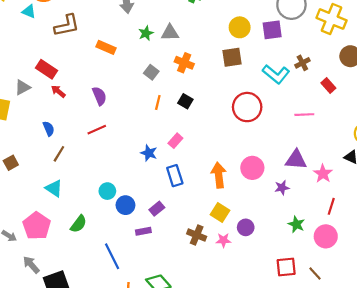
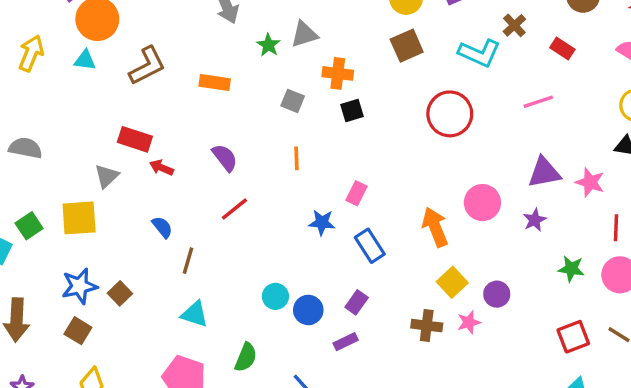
black square: (185, 101) -> (352, 110), moved, turned -32
orange line: (158, 103) -> (296, 158), moved
yellow square: (220, 212) -> (452, 282), turned 30

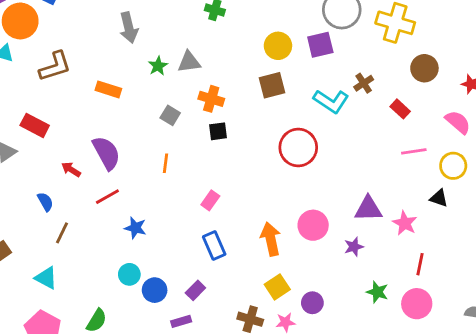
pink line: (538, 102) -> (414, 151), moved
purple semicircle: (225, 158) -> (106, 153), size x1.4
red arrow: (161, 168) -> (71, 170), moved
blue star: (322, 223) -> (135, 228), moved
cyan triangle: (195, 314) -> (46, 278), moved

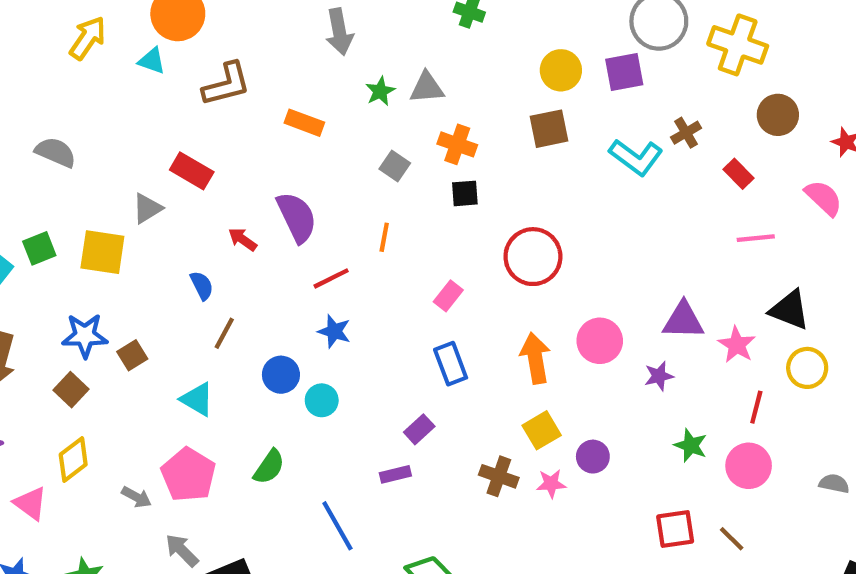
red circle: (298, 148) -> (533, 257), moved
yellow circle: (453, 166) -> (807, 368), moved
red line: (107, 197) -> (331, 278), moved
black triangle: (439, 198) -> (790, 310), size x1.5
blue circle: (155, 290) -> (281, 375), moved

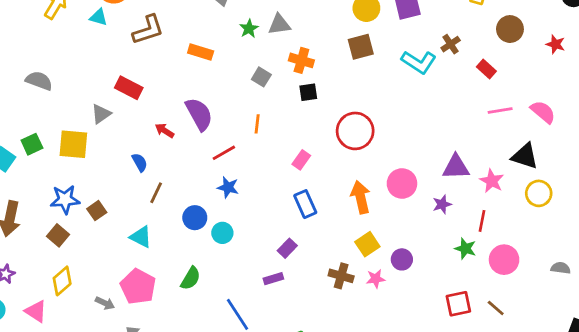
pink semicircle: (824, 198) -> (543, 112), moved
red line: (756, 407) -> (482, 221), moved

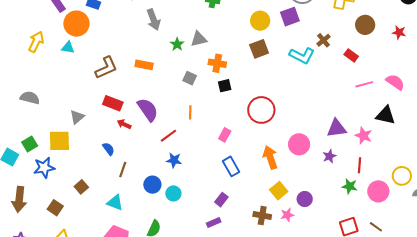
brown L-shape: (148, 30) -> (106, 68), moved
red rectangle: (129, 88) -> (113, 103), moved
yellow circle: (539, 193) -> (402, 176), moved
blue star: (65, 199) -> (44, 168), moved

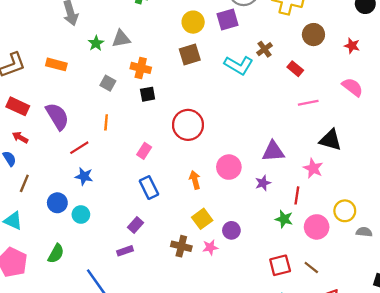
pink semicircle: (395, 82) -> (352, 87), moved
red arrow: (124, 124) -> (20, 137), moved
pink star: (364, 136) -> (313, 168), moved
orange arrow: (270, 157) -> (195, 180), size x0.7

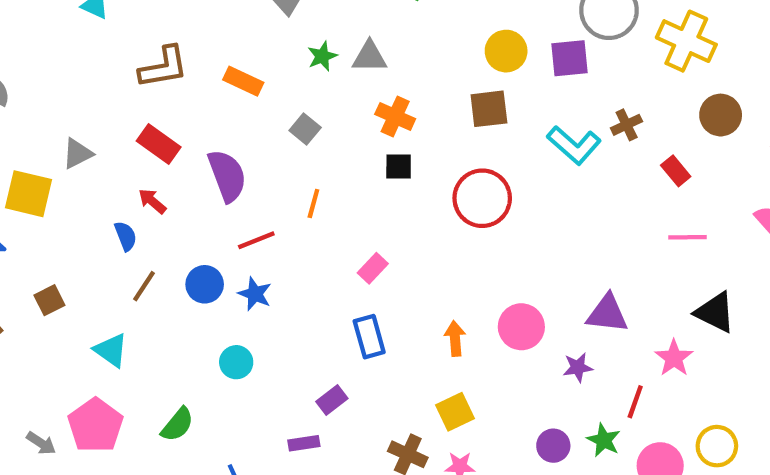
gray square: (108, 83) -> (305, 129), moved
red circle: (188, 125) -> (482, 198), moved
blue circle: (57, 203) -> (205, 284), moved
purple circle: (231, 230) -> (553, 446), moved

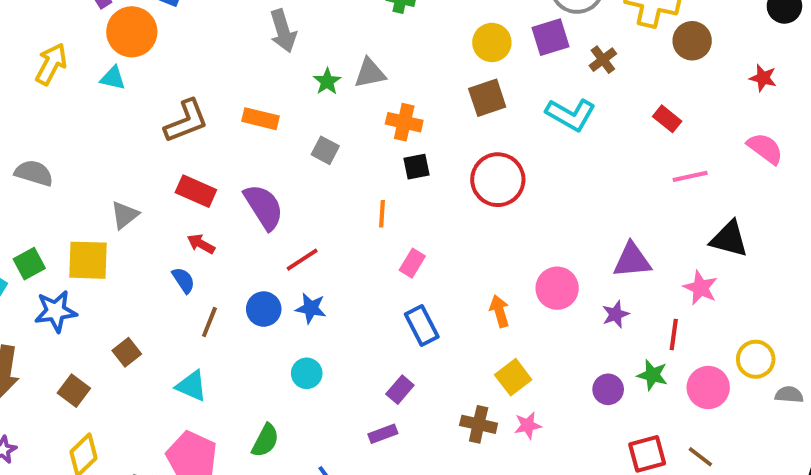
brown circle: (721, 115) -> (692, 41), moved
brown cross: (627, 125) -> (603, 60), moved
orange line: (313, 203) -> (382, 214), moved

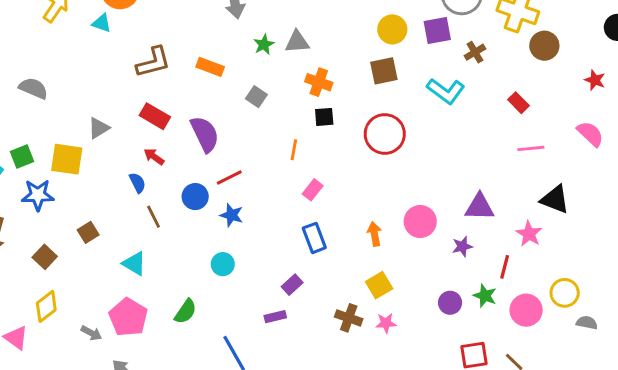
blue circle: (264, 309) -> (195, 197), moved
brown line: (209, 322) -> (154, 217), turned -55

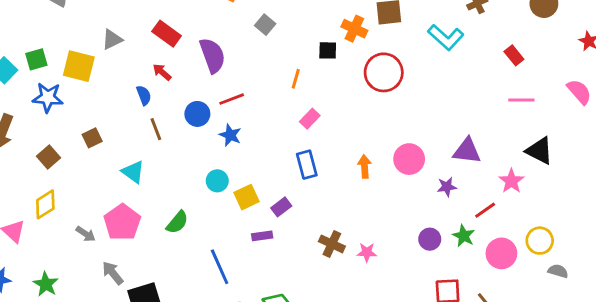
orange cross: (319, 82) -> (354, 29), moved
red line: (505, 267) -> (485, 210), turned 35
yellow square: (379, 285) -> (247, 197), moved

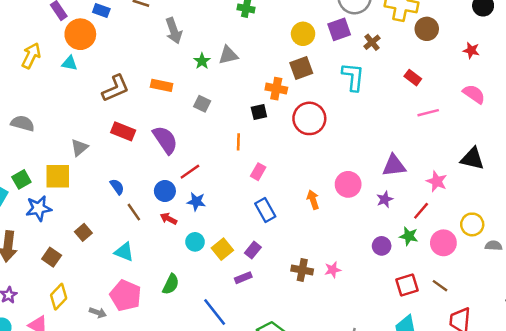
cyan L-shape: (446, 37) -> (353, 77), turned -112
red arrow: (162, 72) -> (169, 219), moved
black triangle: (539, 151) -> (472, 159), moved

